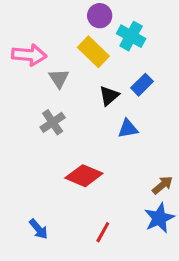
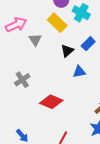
pink arrow: (29, 55) -> (16, 25), turned -30
gray cross: (53, 122) -> (22, 80), moved

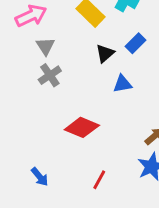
gray triangle: (35, 40) -> (45, 46), moved
gray cross: (22, 80) -> (50, 75), moved

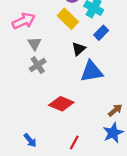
blue rectangle: (135, 43) -> (101, 33), moved
blue triangle: (122, 84) -> (91, 71), size x1.6

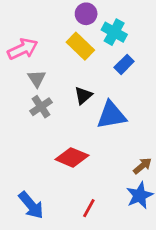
black triangle: (79, 49) -> (83, 95), moved
blue arrow: (30, 140) -> (31, 205), size x1.5

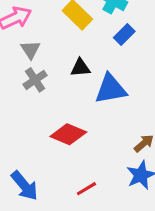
black triangle: (83, 95) -> (80, 68), turned 36
red line: (89, 208) -> (86, 189), turned 30

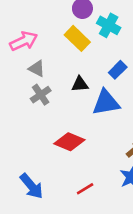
blue rectangle: (124, 35) -> (118, 70), moved
gray triangle: (31, 50) -> (37, 69), turned -30

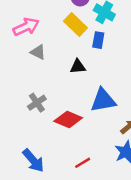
blue rectangle: (118, 70) -> (98, 40), moved, turned -35
gray cross: (41, 95) -> (37, 103), moved
blue triangle: (106, 102) -> (103, 100), moved

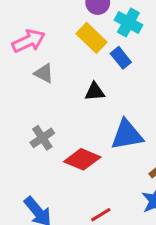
blue rectangle: (98, 40) -> (121, 58), turned -49

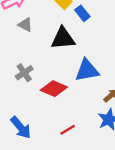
black triangle: (95, 92) -> (63, 38), size x1.6

